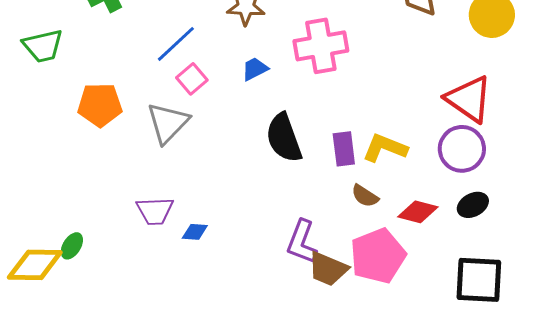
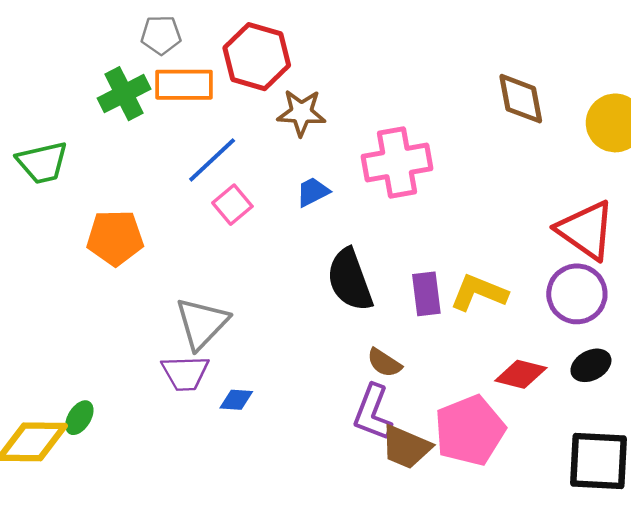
gray triangle: (168, 123) -> (202, 323), moved
brown semicircle: (365, 196) -> (384, 363), moved

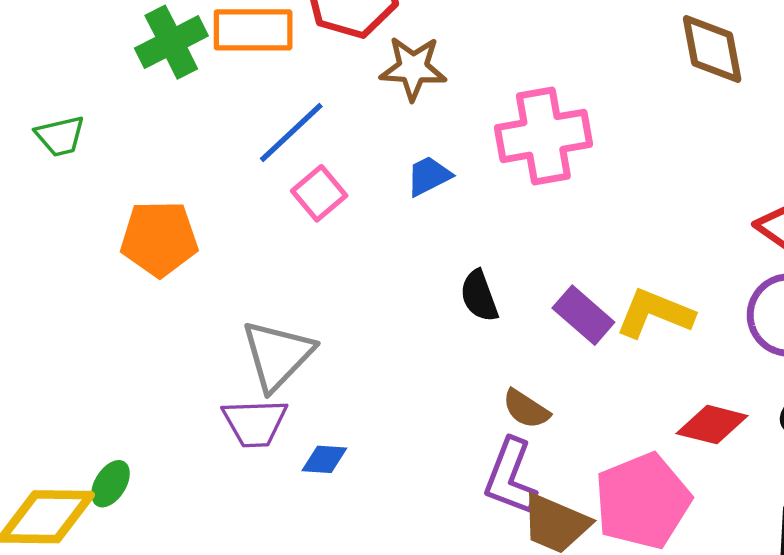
green trapezoid: (42, 162) -> (60, 136), size x0.7
black semicircle: (350, 280) -> (479, 296), size x0.6
purple rectangle: (426, 294) -> (583, 315), turned -42

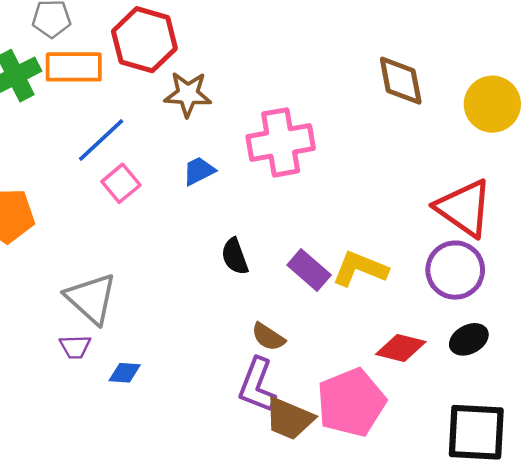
gray triangle: (277, 355) -> (91, 299), turned -32
purple trapezoid: (255, 423) -> (75, 347), size x0.7

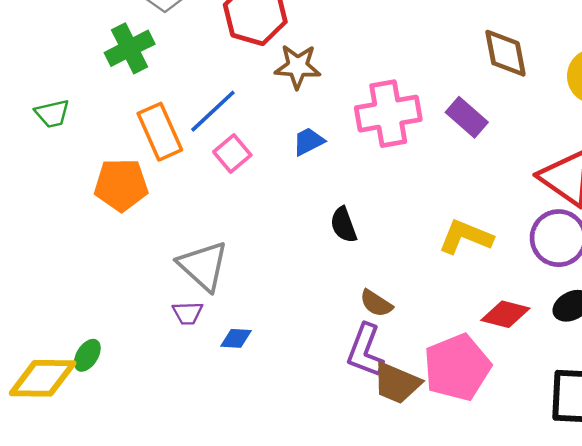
orange rectangle: (74, 67) -> (160, 132), moved, turned 66
purple rectangle: (309, 270) -> (467, 117), moved

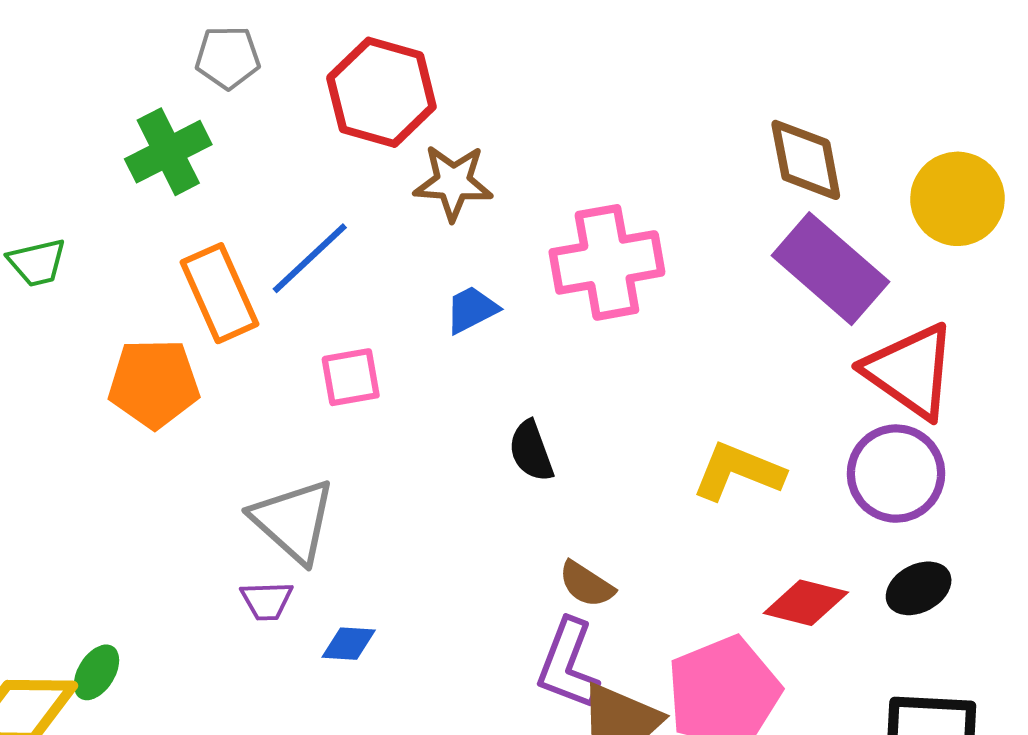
purple rectangle: (467, 117) -> (830, 269), moved, size x1.6
pink square: (232, 153) -> (351, 377), moved, turned 30

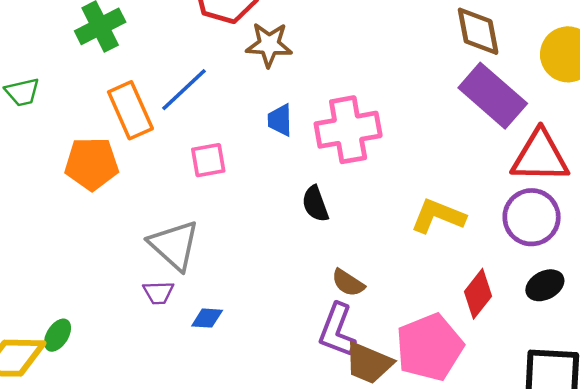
pink cross: (607, 262) -> (348, 130), moved
blue trapezoid: (472, 310) -> (280, 120), turned -64
red triangle: (910, 371) -> (540, 156), turned -34
red diamond: (806, 603) -> (478, 294), turned -66

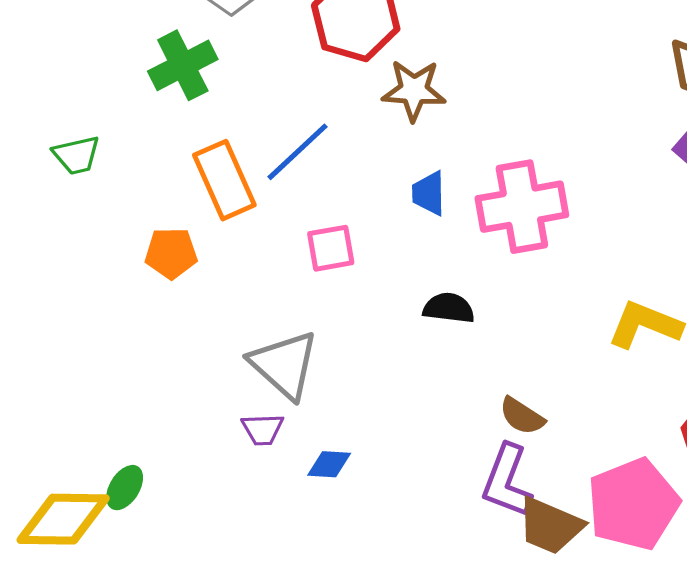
orange pentagon: (92, 164) -> (171, 253), size x0.7
black semicircle: (315, 204) -> (449, 308), moved, turned 117

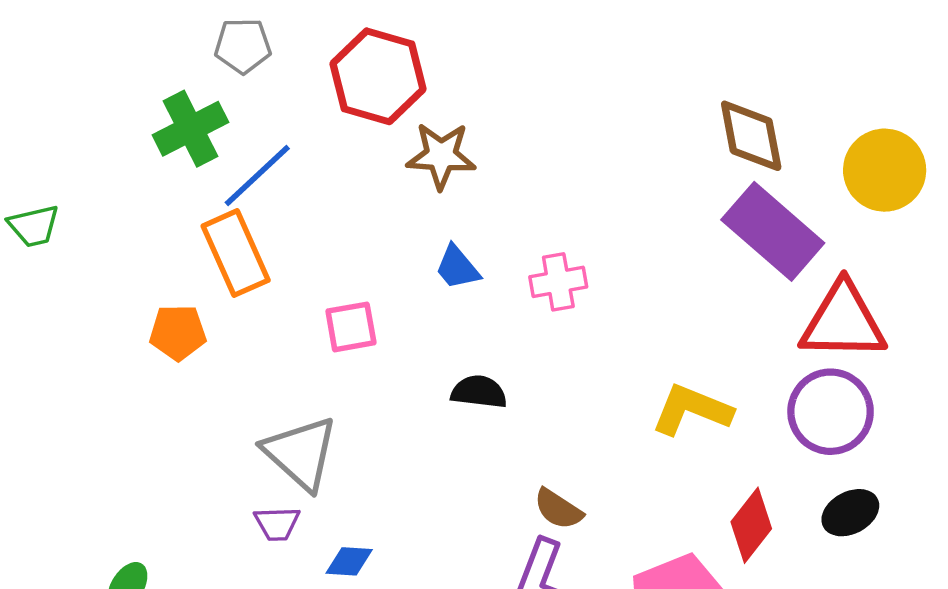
blue line: (298, 152) -> (257, 176), moved
green trapezoid: (76, 155) -> (34, 226), moved
blue trapezoid: (429, 193) -> (457, 267), turned -39
pink cross: (522, 207) -> (558, 282), size x0.6

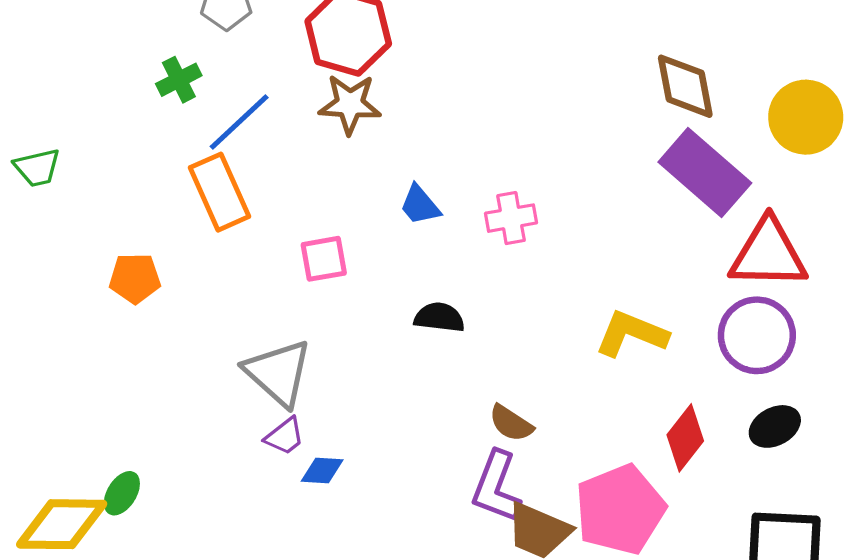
green cross: (190, 129) -> (179, 80), size x0.7
brown star: (441, 156) -> (350, 104), moved
orange pentagon: (178, 332) -> (135, 278), moved
purple trapezoid: (277, 523) -> (285, 436), moved, turned -36

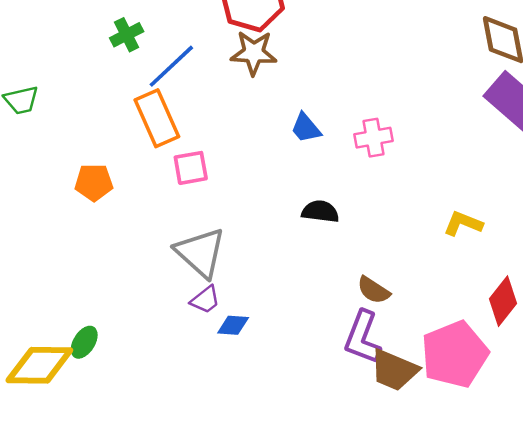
pink square: (324, 259) -> (191, 168), moved
yellow L-shape: (632, 334) -> (463, 224), size x0.7

